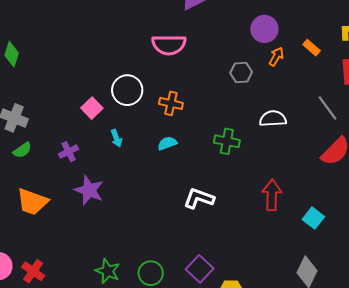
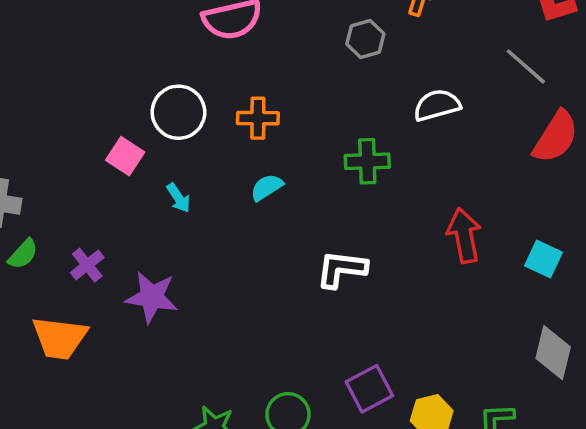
purple cross: (69, 152) -> (87, 265), moved
purple square: (200, 269) -> (369, 389), turned 32

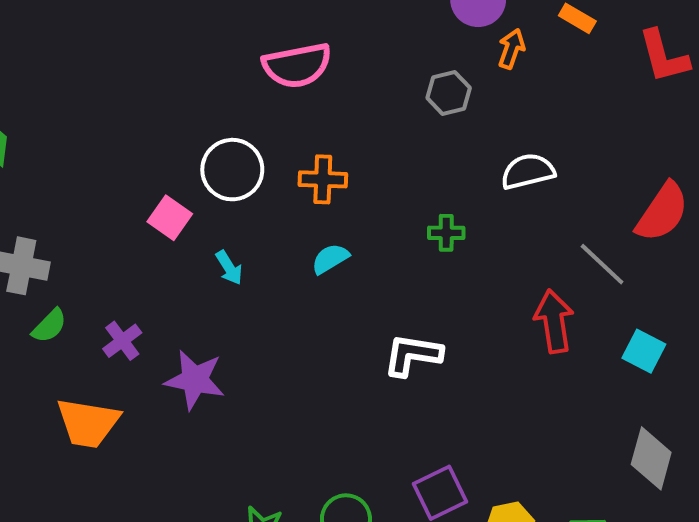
gray line: (526, 66) -> (602, 264), moved
green cross: (367, 161) -> (446, 233), size x0.7

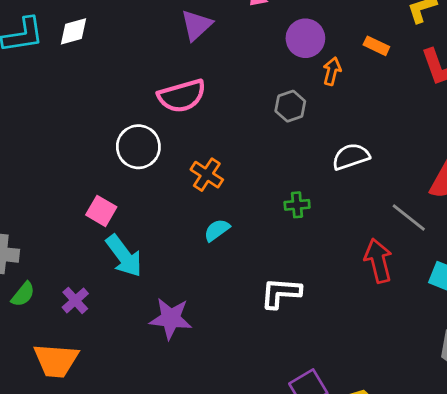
white circle: (232, 170) -> (138, 147), moved
orange cross: (323, 179) -> (207, 175), turned 36
cyan arrow: (229, 268) -> (124, 256), moved, size x1.8
purple star: (195, 380) -> (171, 318), moved

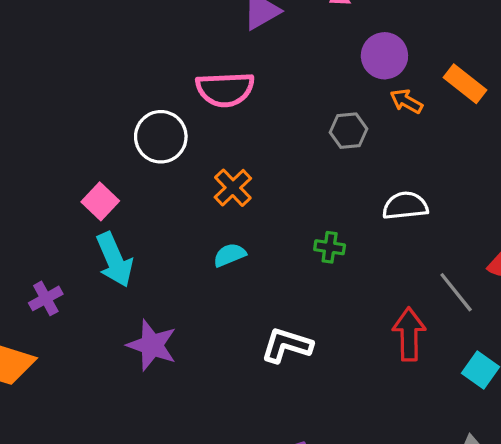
orange rectangle: (376, 46) -> (465, 84), size x1.4
orange arrow: (332, 71) -> (406, 101), turned -88

